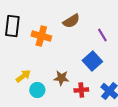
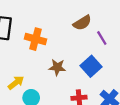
brown semicircle: (71, 21) -> (82, 23), moved
brown star: (61, 78) -> (57, 67), moved

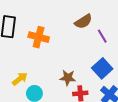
blue square: (91, 66) -> (102, 68), moved
brown star: (57, 67) -> (68, 78), moved

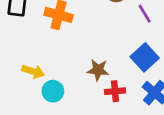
yellow arrow: (20, 79) -> (33, 71), turned 56

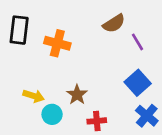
brown star: (98, 70) -> (77, 95), moved, turned 30
red cross: (115, 91) -> (97, 121), moved

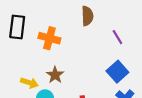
brown semicircle: (114, 23) -> (87, 16), moved, turned -60
brown star: (77, 95) -> (55, 75), moved

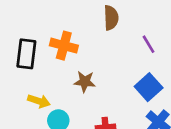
black rectangle: (17, 27) -> (26, 54), moved
brown star: (55, 75) -> (85, 82), moved, turned -30

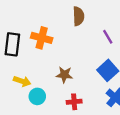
brown star: (85, 82) -> (64, 75), moved

